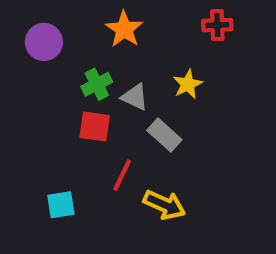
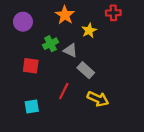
yellow star: (188, 84) -> (89, 30), moved
red square: (95, 127) -> (31, 66), moved
yellow arrow: (164, 205) -> (98, 99), moved

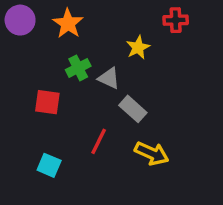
orange star: (65, 15) -> (68, 23), moved
purple circle: (23, 22) -> (20, 20), moved
cyan square: (32, 107) -> (49, 165), turned 32

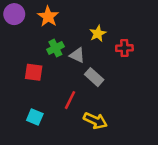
red cross: (176, 20) -> (124, 48), moved
yellow arrow: (152, 153) -> (95, 121), moved

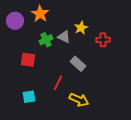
purple circle: (14, 14) -> (15, 21), moved
gray triangle: (77, 55) -> (64, 37), moved
cyan square: (35, 117) -> (29, 97), turned -32

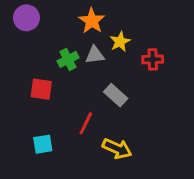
orange star: (40, 14) -> (92, 21), moved
purple circle: (15, 21) -> (26, 18), moved
gray triangle: (64, 37) -> (95, 55), turned -32

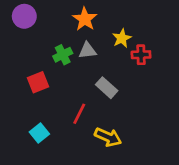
yellow star: (120, 42) -> (122, 38), moved
red square: (41, 89) -> (38, 82), turned -30
cyan square: (43, 144) -> (39, 133), turned -30

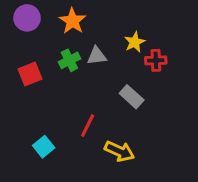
orange star: (85, 19) -> (72, 21), moved
red square: (38, 82) -> (30, 74), moved
gray rectangle: (107, 88) -> (132, 97), moved

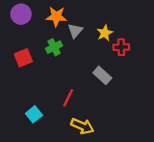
orange star: (72, 21) -> (56, 16), turned -30
gray triangle: (97, 56) -> (75, 31), moved, turned -42
yellow arrow: (119, 151) -> (82, 126), moved

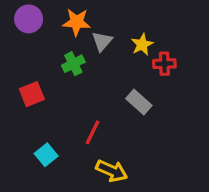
red square: (23, 58) -> (32, 94), moved

